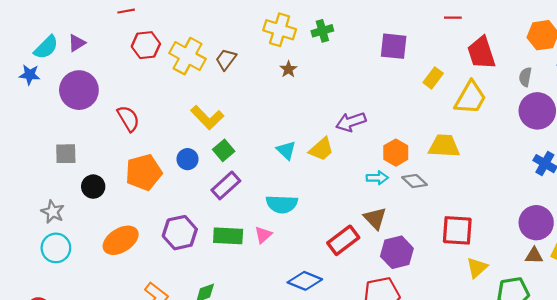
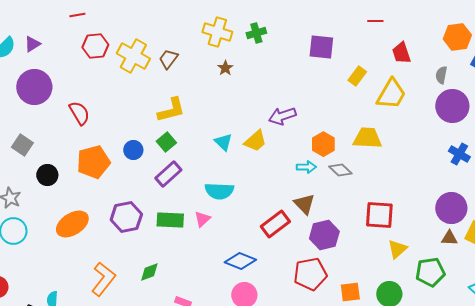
red trapezoid: (481, 53) -> (401, 53), size x0.7
yellow L-shape: (207, 117) -> (171, 110), moved, turned -60
gray square: (66, 154) -> (22, 145), turned 35

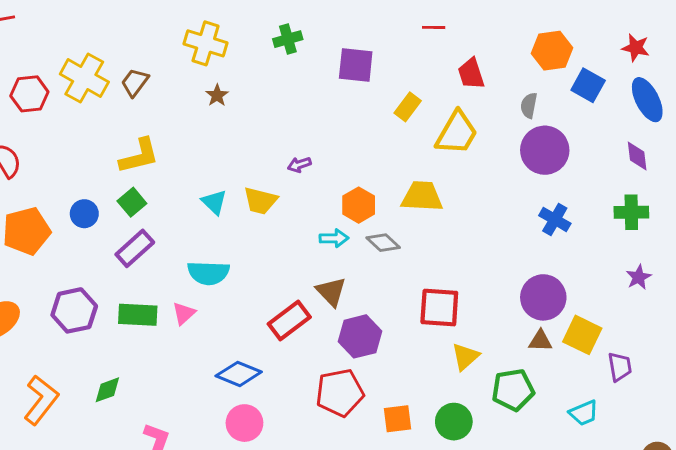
green cross: (256, 33) -> (288, 39), moved
red hexagon: (95, 46) -> (29, 94), moved
purple arrow: (282, 116) -> (299, 165), size x0.6
yellow trapezoid: (255, 141) -> (260, 201), turned 55

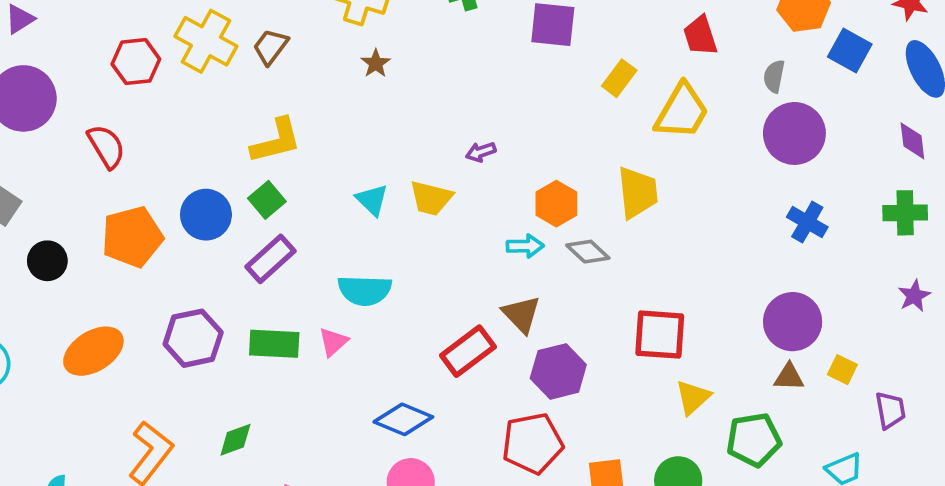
yellow trapezoid: (422, 196) -> (638, 193), turned 81
blue circle: (84, 214) -> (206, 215), size x1.4
yellow square: (582, 335) -> (842, 370), size x0.6

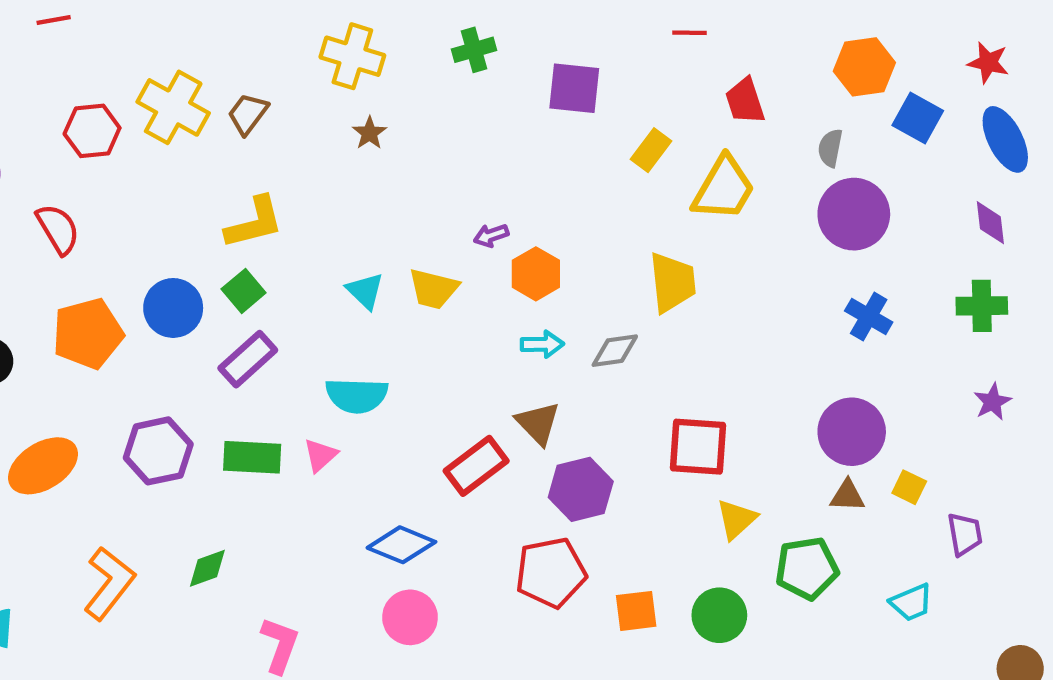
orange hexagon: (556, 204) -> (536, 274), moved
gray diamond: (588, 252) -> (615, 351), turned -51

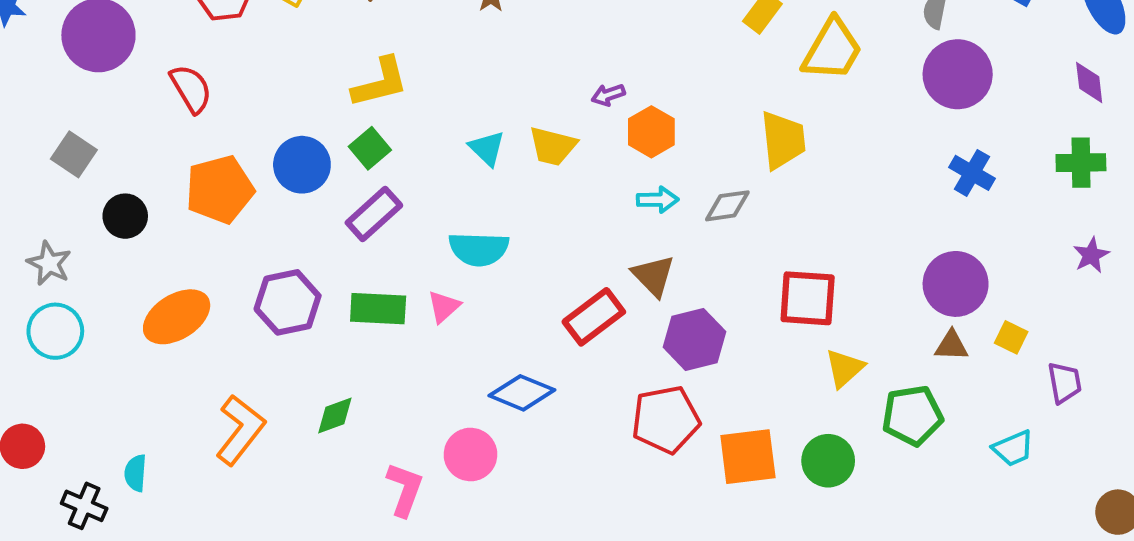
orange square: (636, 611) -> (748, 457), size x1.4
pink circle: (410, 617) -> (470, 455), moved

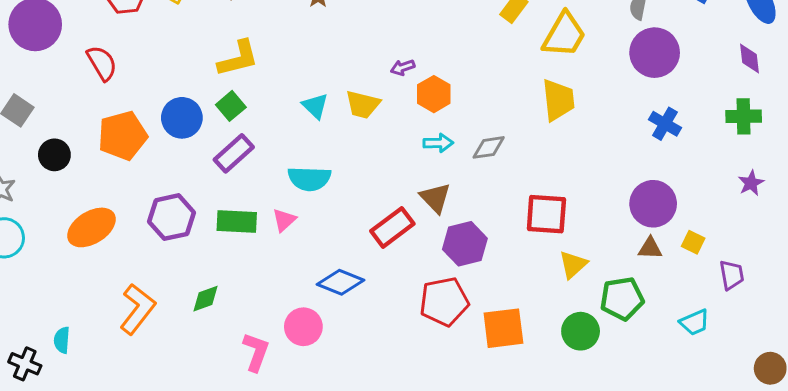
yellow trapezoid: (783, 140) -> (558, 100), moved
green circle: (828, 461) -> (581, 331), moved

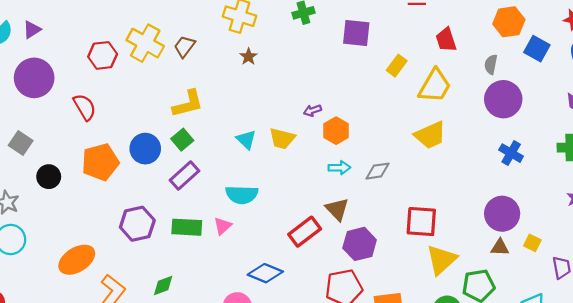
yellow trapezoid: (558, 100) -> (430, 135), turned 72
orange ellipse: (91, 227) -> (77, 260), moved
yellow triangle: (573, 265) -> (442, 260), size x1.4

